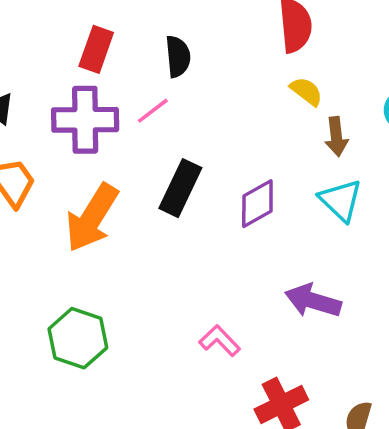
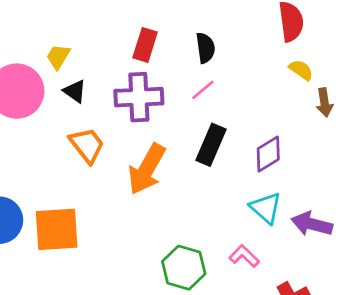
pink line: (153, 111) -> (203, 90), moved
cyan triangle: (341, 200) -> (266, 208), moved
green hexagon: (78, 338) -> (184, 268), moved

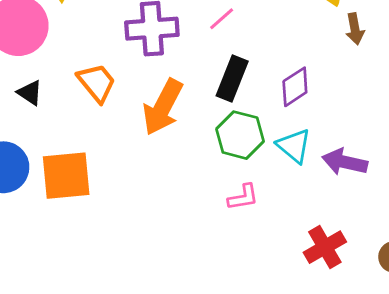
black triangle: (75, 91) -> (30, 93), moved
pink L-shape: (244, 256) -> (243, 197), moved, turned 128
green hexagon: (184, 268) -> (240, 135), moved

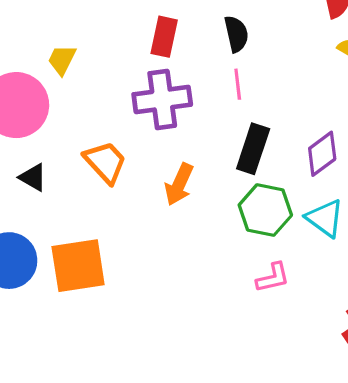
pink line: (222, 19) -> (238, 84), turned -52
orange arrow: (163, 107) -> (179, 184), size x0.7

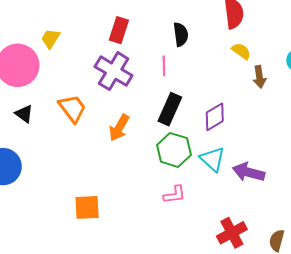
black semicircle: (236, 34) -> (181, 34), moved
purple cross: (162, 100) -> (114, 71), turned 33
orange square: (78, 266) -> (87, 207), moved, size x0.7

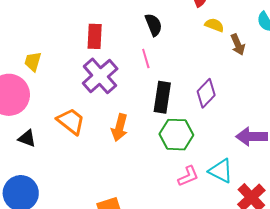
purple cross: (114, 71) -> (100, 76), turned 33
cyan triangle: (212, 159) -> (221, 171), moved

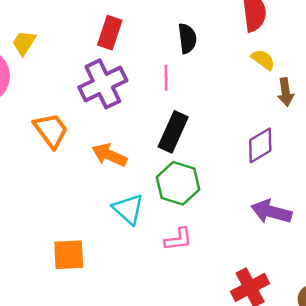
purple diamond: (206, 93) -> (260, 145), moved
orange arrow: (120, 128) -> (109, 155), turned 84
cyan triangle: (221, 171) -> (128, 209), moved

